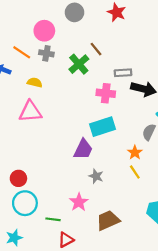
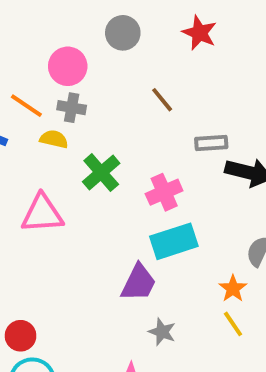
green cross: (79, 64) -> (101, 172), moved
yellow semicircle: (35, 82) -> (54, 139), moved
pink cross: (106, 93) -> (164, 192), moved, turned -30

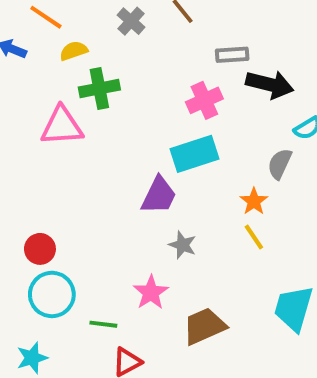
gray cross: (72, 108) -> (131, 21), moved, turned 32
yellow semicircle: (54, 139) -> (74, 51), turned -32
green cross: (101, 172) -> (99, 88), moved, turned 30
pink cross: (164, 192) -> (204, 100), moved

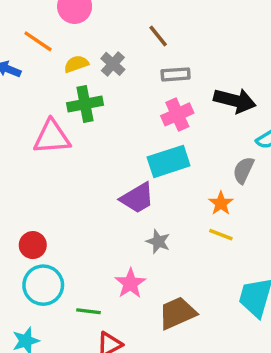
gray cross: (131, 21) -> (113, 64), moved
yellow semicircle: (74, 51) -> (76, 64), moved
gray rectangle: (232, 55) -> (176, 74), moved
purple trapezoid: (159, 195) -> (137, 198), turned 33
yellow line: (254, 237) -> (221, 235), turned -35

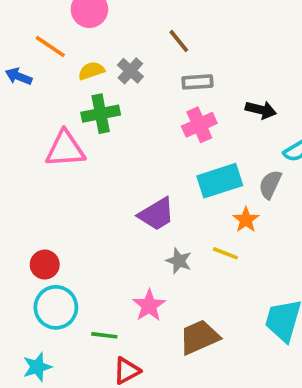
black arrow: (235, 101) -> (261, 110), size x0.7
cyan rectangle: (169, 161) -> (220, 181), moved
yellow line: (221, 235) -> (225, 253), moved

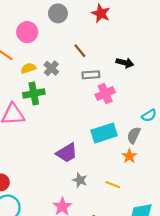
black arrow: (261, 110) -> (125, 63), moved
pink cross: (199, 125) -> (105, 93), moved
orange star: (246, 220) -> (129, 156), moved
yellow line: (225, 253) -> (113, 185), moved

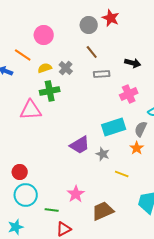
gray circle: (58, 13) -> (89, 25), moved
pink cross: (105, 93) -> (129, 94), moved
gray star: (80, 180) -> (103, 154), moved

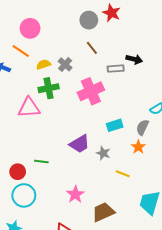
pink circle: (44, 35) -> (30, 28), moved
gray rectangle: (102, 74) -> (116, 69), moved
pink cross: (129, 94) -> (91, 91), moved, size x1.4
cyan rectangle: (114, 127) -> (115, 125), size x0.7
green line: (52, 210) -> (41, 161), moved

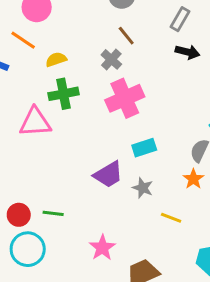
gray cross: (65, 64) -> (111, 59), moved
gray rectangle: (116, 69) -> (180, 19), moved, turned -56
cyan rectangle: (115, 125) -> (144, 148), moved
green line: (41, 161) -> (53, 213), moved

